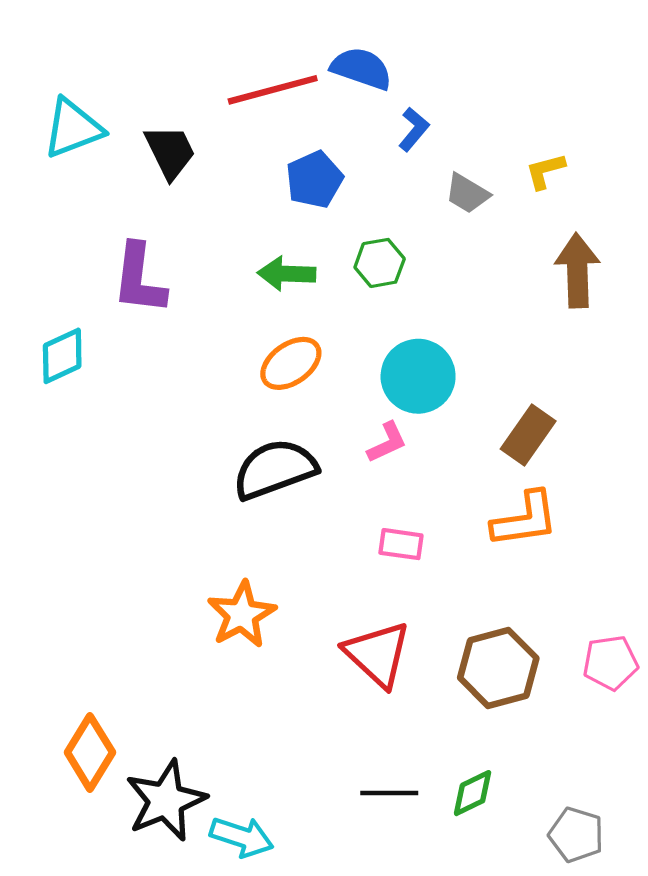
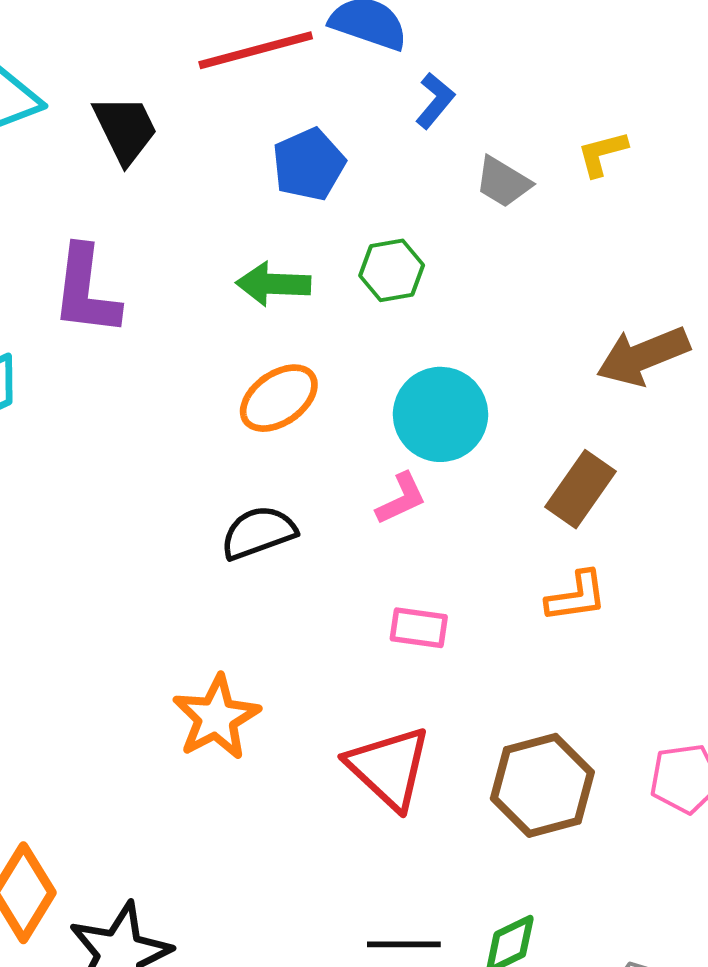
brown arrow: (577, 270) -> (643, 356), moved, turned -110
black semicircle: (275, 469) -> (258, 533), size x0.7
orange L-shape: (525, 519) -> (576, 596), size x0.7

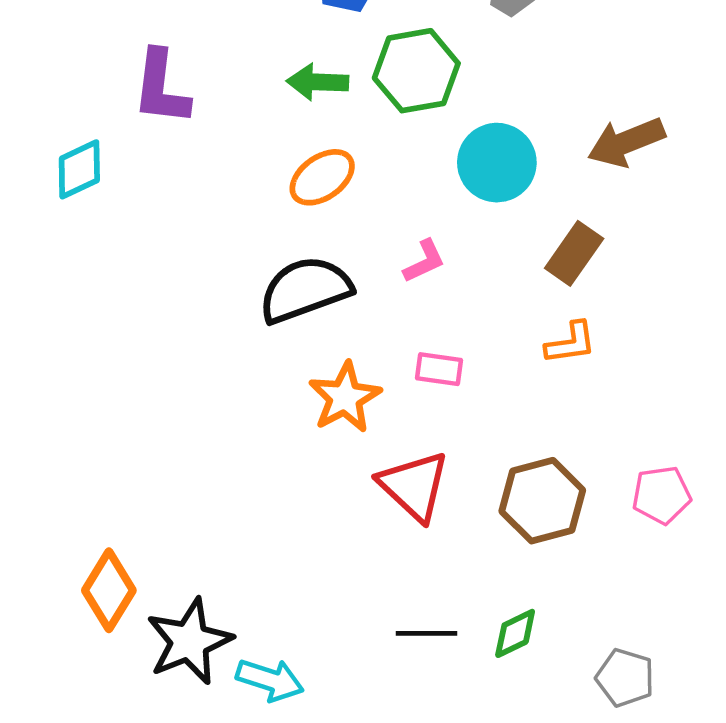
green hexagon: (392, 270) -> (416, 71), size x1.6
cyan circle: (441, 414) -> (497, 163), moved
black semicircle: (258, 533) -> (305, 290), size x1.5
orange star: (216, 717) -> (345, 397), moved

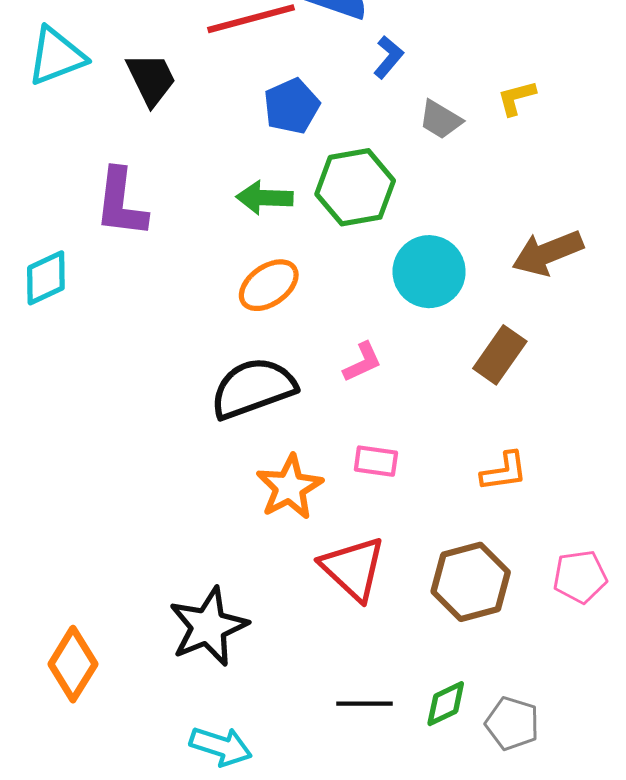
orange L-shape: (571, 343) -> (504, 471), moved
black star: (189, 641) -> (208, 627), moved
gray pentagon: (625, 678) -> (512, 723), moved

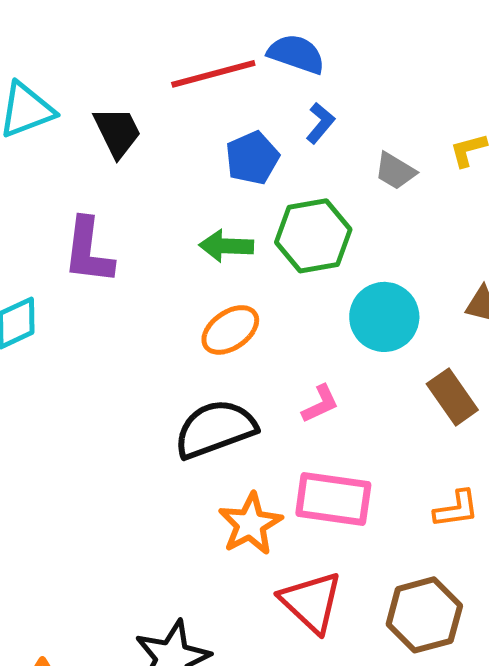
blue L-shape: (388, 57) -> (320, 123), moved
brown rectangle: (500, 355) -> (452, 397), turned -70
pink rectangle: (376, 461) -> (333, 499), size x1.8

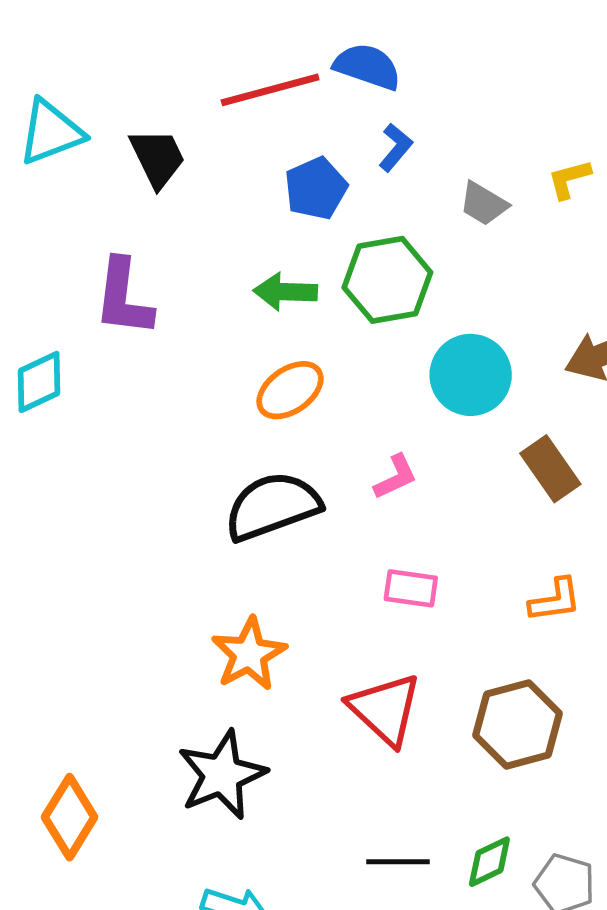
pink rectangle: (333, 499) -> (411, 588), size x0.6
orange star: (250, 524) -> (249, 654), moved

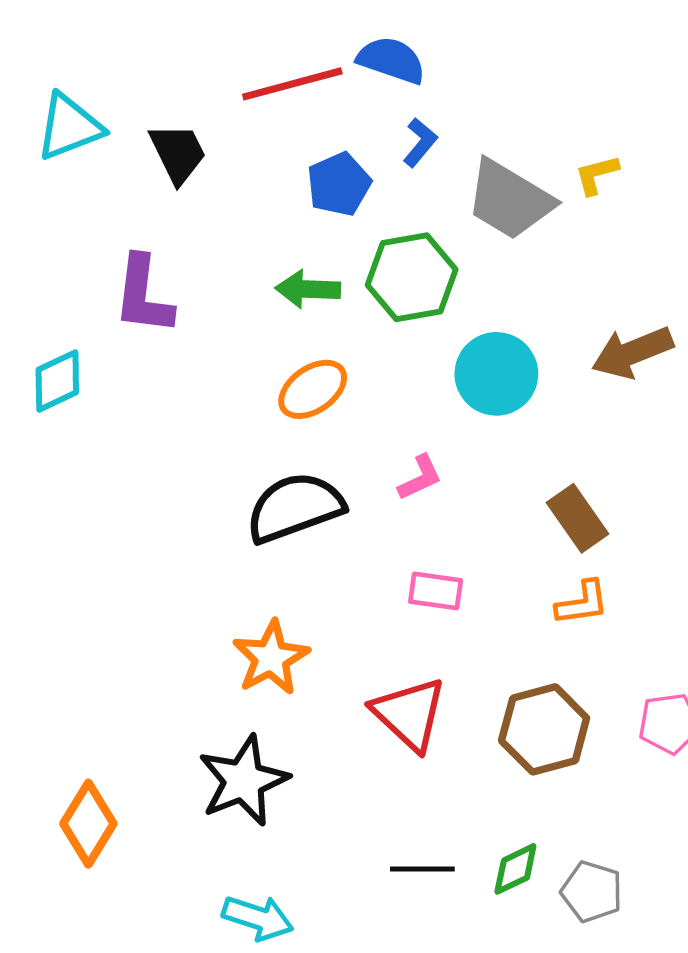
gray trapezoid: (484, 204) -> (509, 200), size x1.8
brown rectangle: (550, 469) -> (577, 518), moved

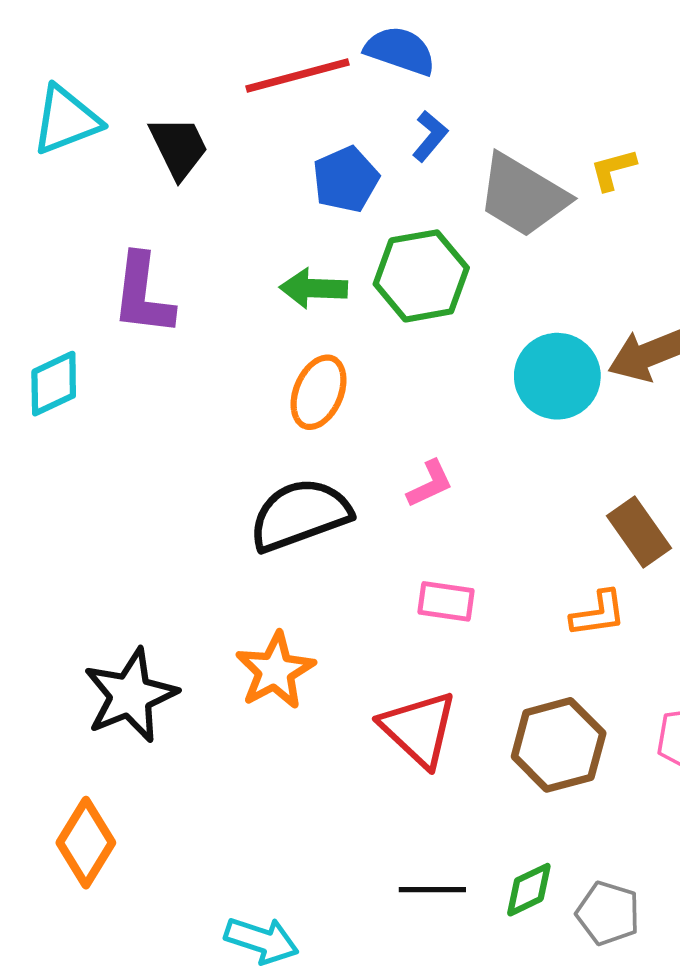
cyan circle: (496, 374) -> (557, 376), moved
orange ellipse: (313, 389) -> (319, 392), turned -32
brown rectangle: (577, 518) -> (639, 532), moved
black star: (243, 781) -> (130, 695), moved

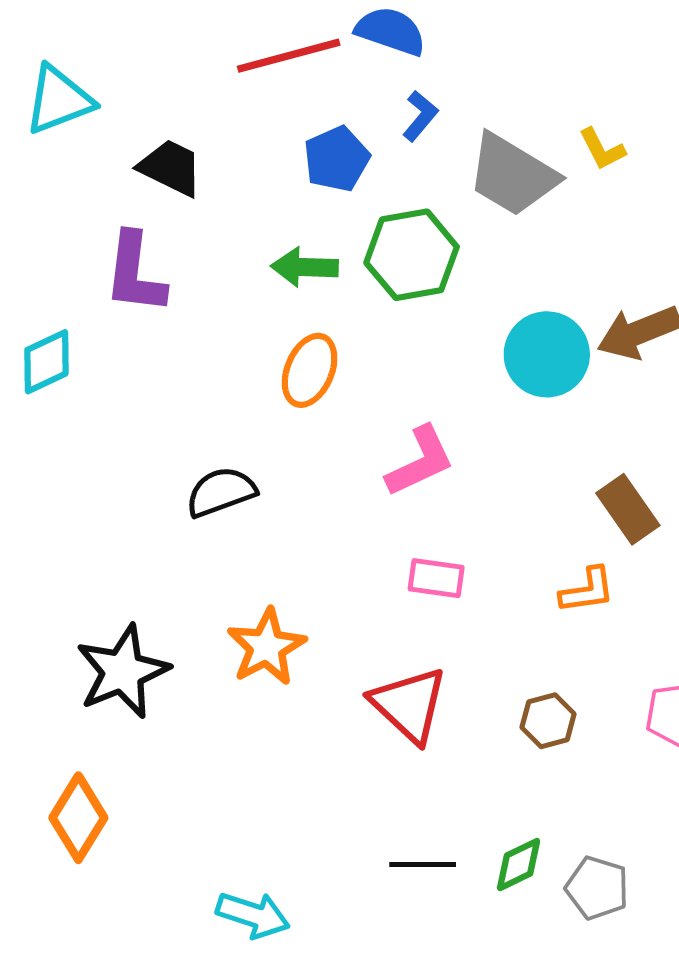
black trapezoid: (179, 147) -> (171, 168), moved, turned -38
yellow L-shape: (613, 170) -> (602, 149), turned -102
pink L-shape: (430, 484) -> (420, 461), size x1.5
black semicircle: (300, 515) -> (221, 492), moved, size x0.7
brown hexagon: (559, 745) -> (548, 721), size x0.6

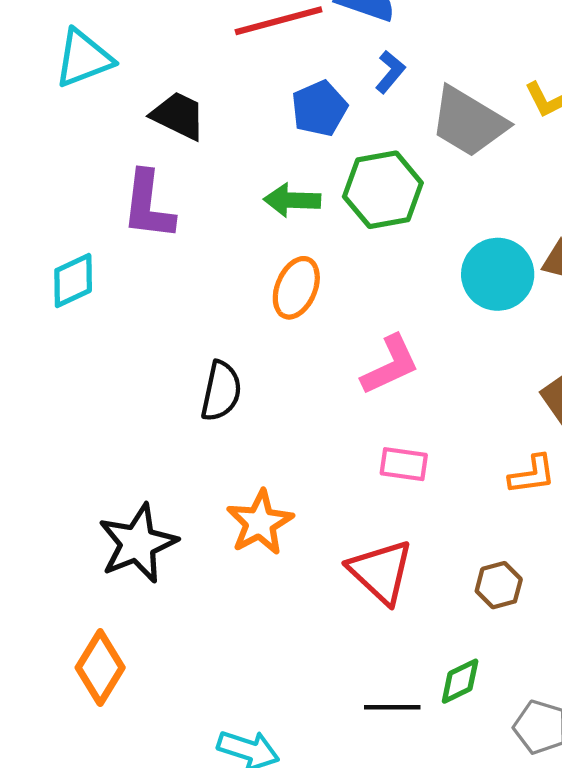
black semicircle: (221, 492) -> (221, 391), turned 122
green diamond: (518, 865) -> (460, 681), moved

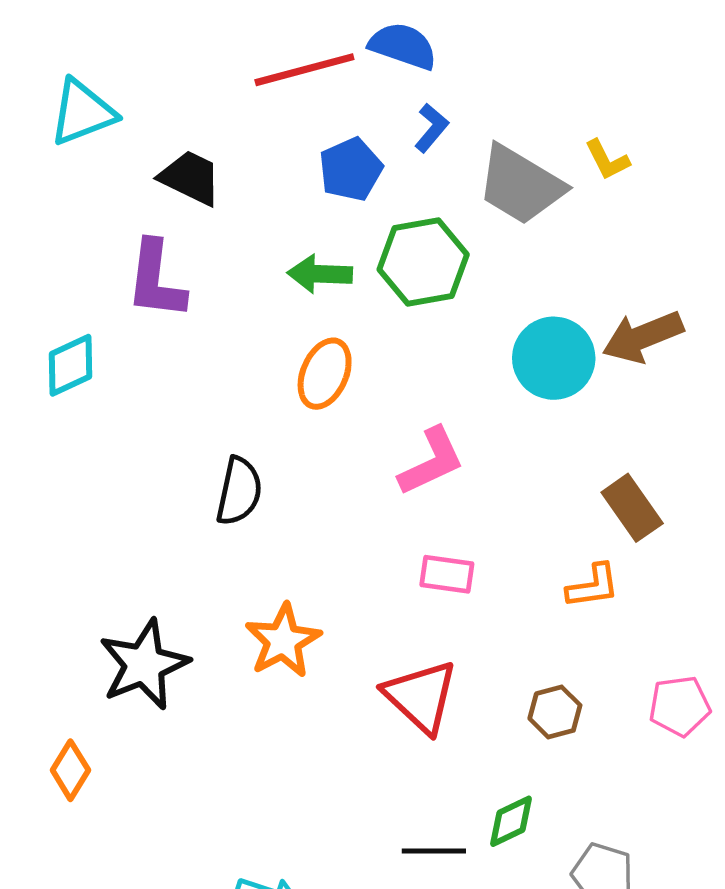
orange diamond: (100, 668) -> (70, 770), moved, size x0.7

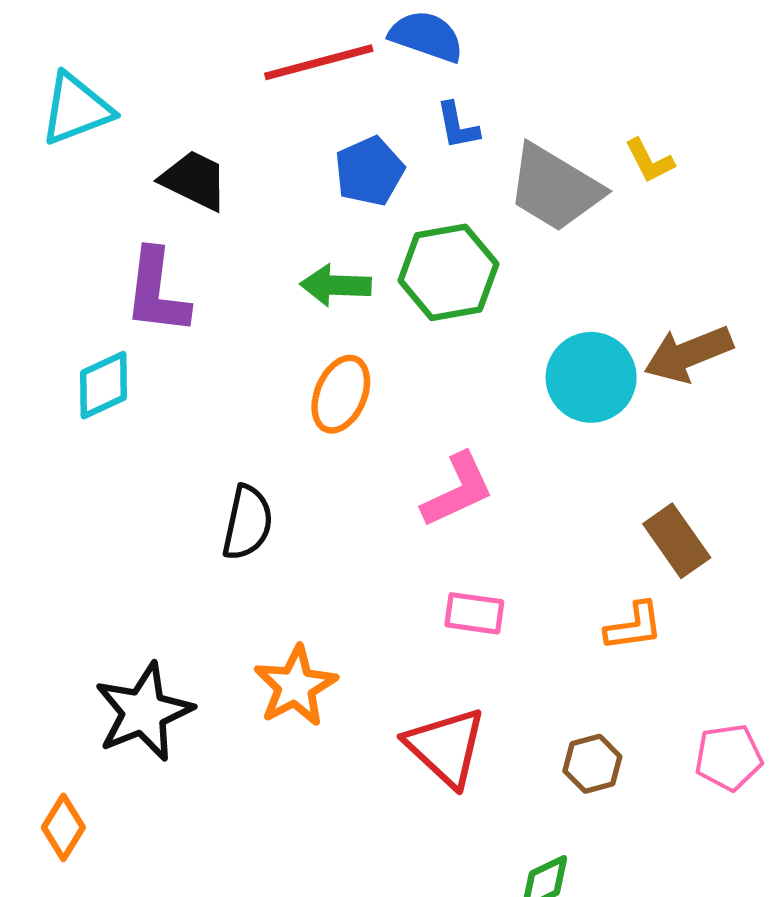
blue L-shape: (431, 128) -> (458, 126), turned 129
cyan diamond: (70, 365) -> (103, 385), moved

